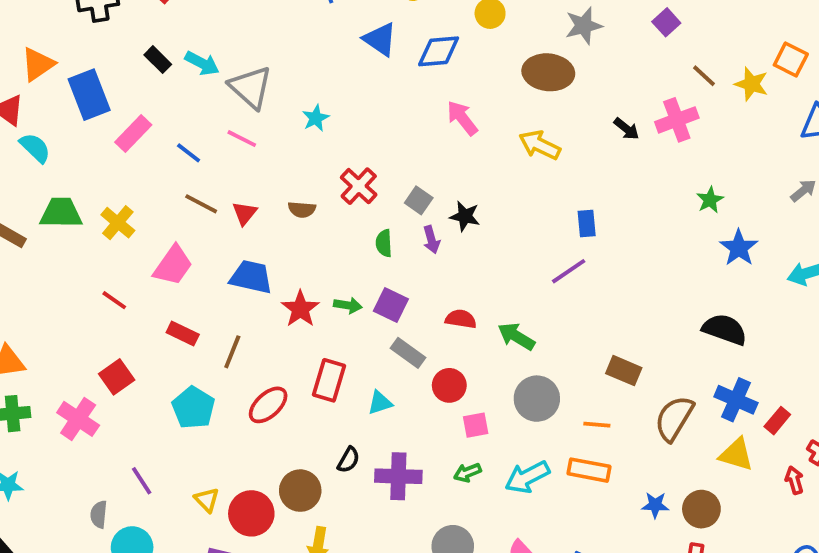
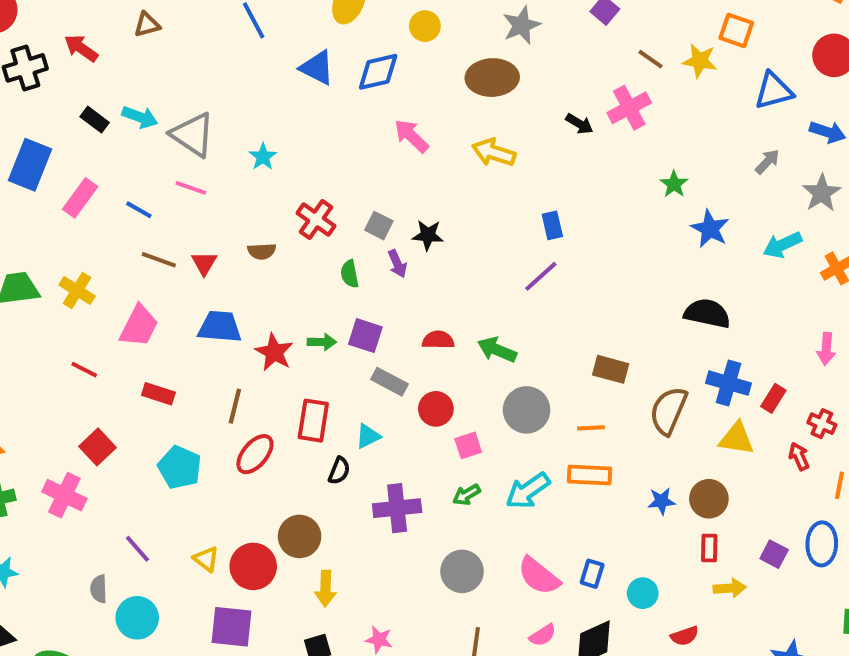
blue rectangle: (89, 95) -> (30, 165), turned 51
brown line: (232, 352) -> (235, 406), moved
black semicircle: (348, 460) -> (339, 471), moved

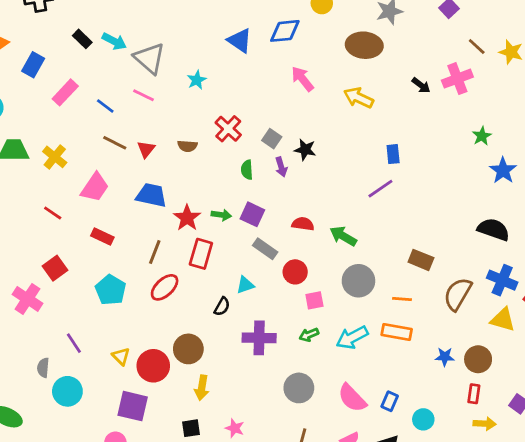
blue triangle: (317, 68) -> (240, 41), moved
blue rectangle: (30, 165) -> (33, 65), size x0.7
red rectangle: (313, 421) -> (201, 254), moved

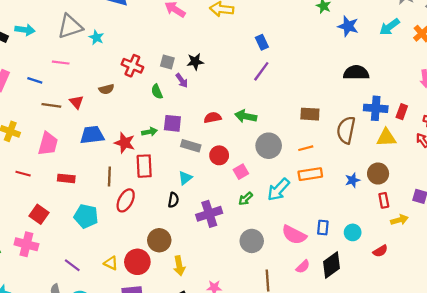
gray triangle: (150, 58) -> (70, 26), moved, turned -40

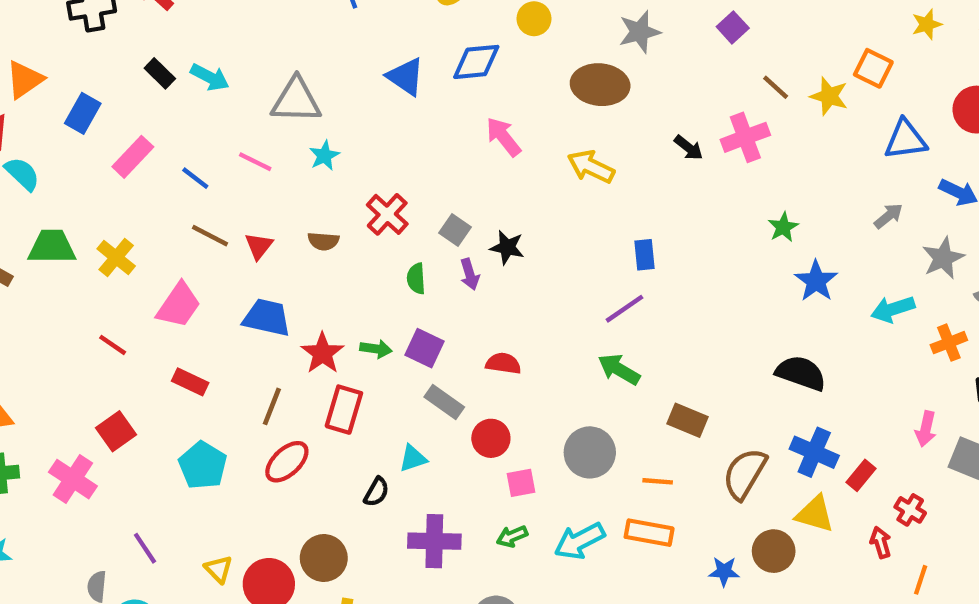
cyan star: (96, 37) -> (324, 156), moved
green arrow: (246, 116) -> (619, 369), moved
brown circle: (378, 174) -> (774, 551), moved

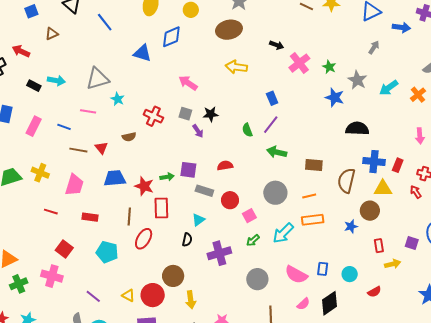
pink arrow: (503, 137) -> (188, 83), moved
pink cross: (745, 137) -> (299, 63), moved
gray star: (943, 258) -> (357, 80), moved
green semicircle: (416, 279) -> (247, 130), moved
blue star: (816, 281) -> (335, 97), moved

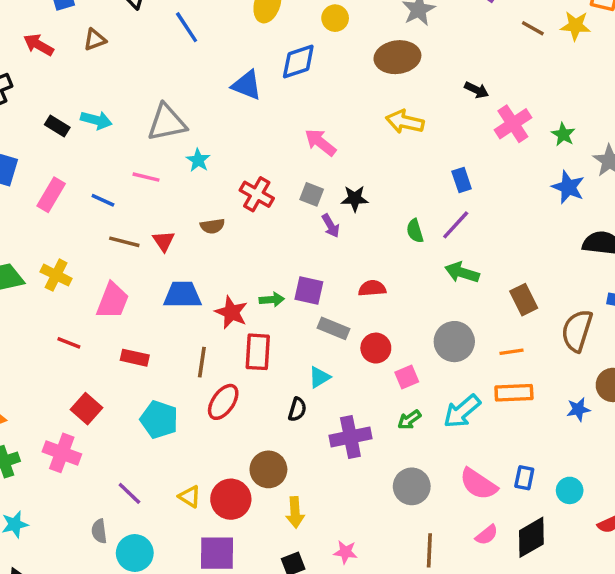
red arrow: (21, 51) -> (39, 45), moved
brown rectangle: (314, 165) -> (524, 300), turned 54

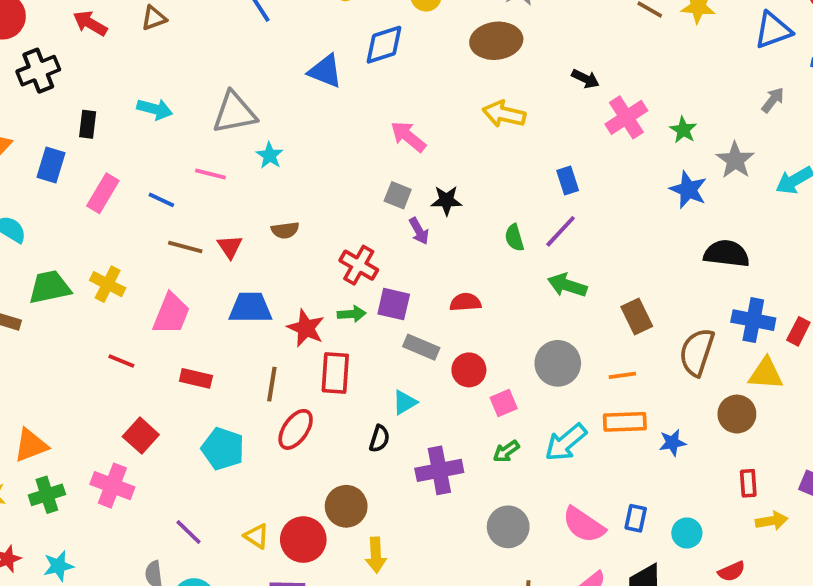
black rectangle: (57, 126) -> (88, 124), moved, turned 65
red cross: (257, 194) -> (359, 265), moved
blue star: (578, 409) -> (672, 443), moved

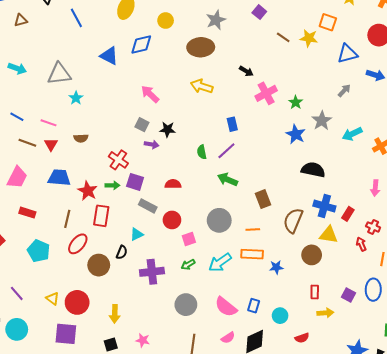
pink line: (210, 174) -> (49, 123), moved
purple arrow: (419, 231) -> (152, 144), turned -56
brown circle: (346, 506) -> (99, 265), moved

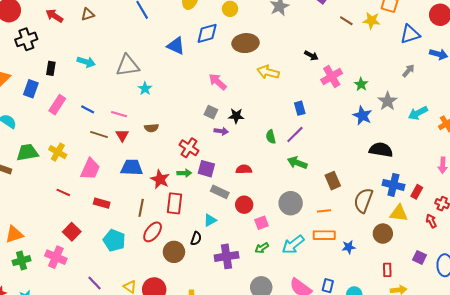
brown ellipse: (201, 47) -> (246, 43), moved
purple square: (348, 295) -> (419, 257), moved

